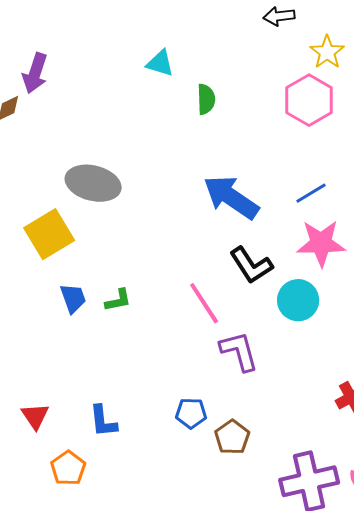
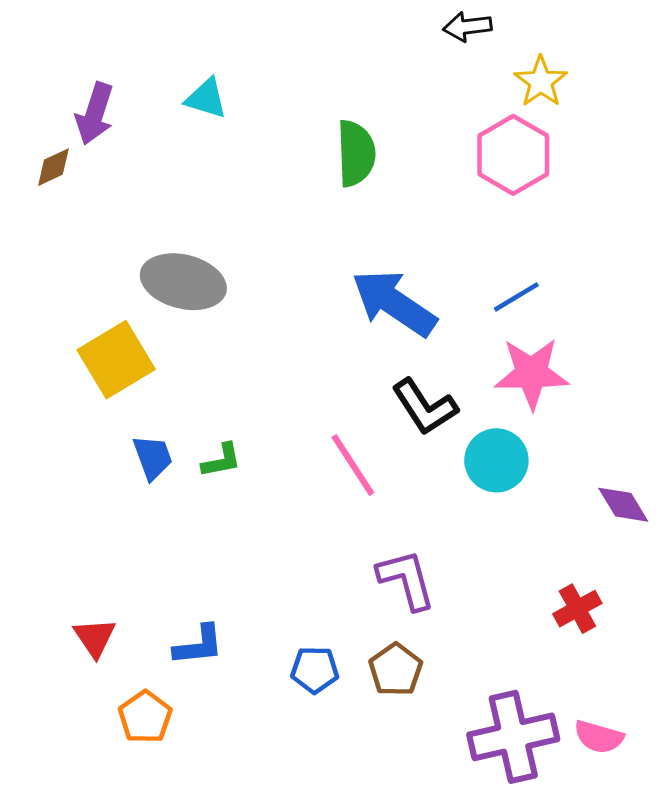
cyan triangle: (160, 63) -> (206, 98), moved
green semicircle: (206, 99) -> (356, 153), size x1.4
purple L-shape: (239, 351) -> (406, 580), moved
blue pentagon: (191, 413) -> (315, 670), moved
blue L-shape: (103, 421) -> (199, 645), turned -90

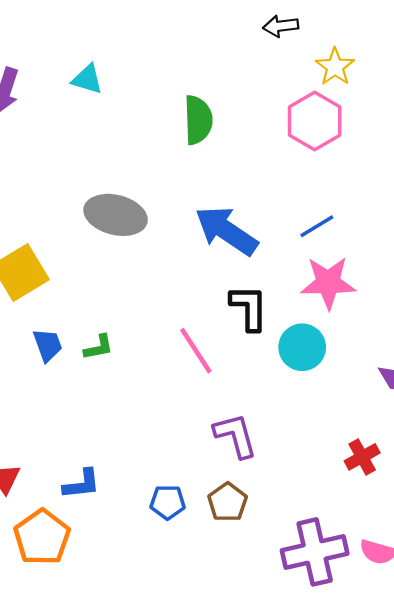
gray ellipse: (183, 282) -> (116, 215), moved
black L-shape: (425, 407) -> (249, 308), turned -147
orange pentagon: (145, 717) -> (42, 537), size x1.4

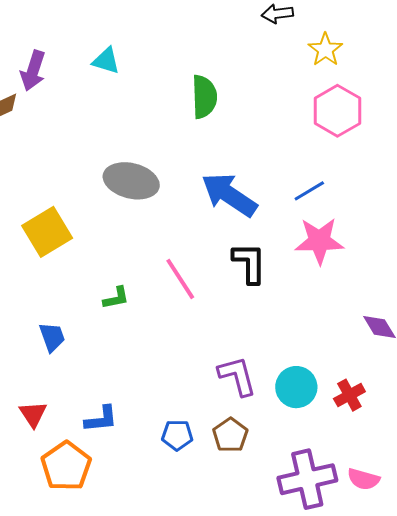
pink hexagon: (315, 121) -> (337, 111), moved
blue trapezoid: (48, 345) -> (52, 337), moved
cyan circle: (302, 347) -> (296, 387), moved
pink line: (196, 351) -> (180, 279), moved

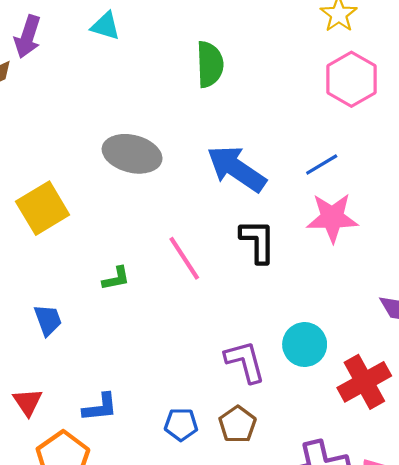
cyan circle: (296, 387) -> (305, 345), moved
red cross: (349, 395) -> (364, 382), size x1.6

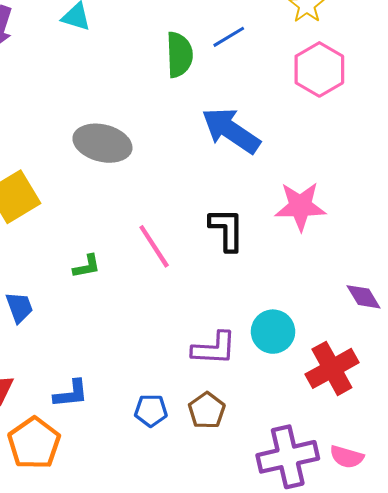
blue line: (322, 164) -> (229, 37), moved
blue arrow: (236, 169) -> (231, 131), moved
purple L-shape: (245, 362) -> (214, 348), turned 108

